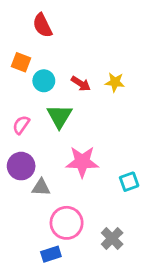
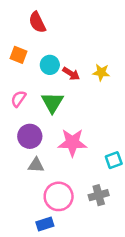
cyan circle: (44, 81) -> (50, 65), moved
pink semicircle: (21, 125) -> (18, 99), moved
purple circle: (21, 166) -> (30, 136), moved
gray cross: (112, 238) -> (99, 195), moved, turned 30

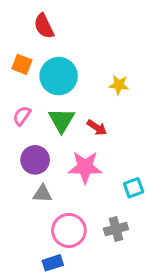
cyan circle: (50, 65) -> (59, 76), size x1.6
red arrow: (71, 74) -> (97, 128), moved

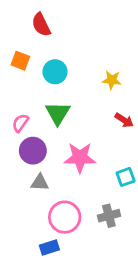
cyan circle: (59, 76) -> (55, 72), size x0.7
pink semicircle: (22, 116) -> (20, 123), moved
red arrow: (97, 128) -> (124, 120), moved

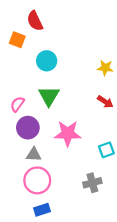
orange square: (20, 61) -> (17, 40), moved
yellow star: (112, 80) -> (105, 68), moved
pink circle: (65, 217) -> (37, 180), moved

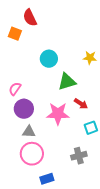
cyan circle: (47, 61) -> (49, 59), moved
green triangle: (49, 96) -> (67, 82), moved, turned 42
red arrow: (105, 102) -> (81, 104), moved
blue rectangle: (42, 210) -> (47, 179), moved

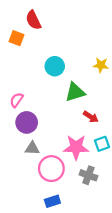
pink star: (58, 114) -> (76, 147), moved
pink circle: (32, 154) -> (51, 169), moved
gray cross: (79, 156) -> (88, 175), turned 35

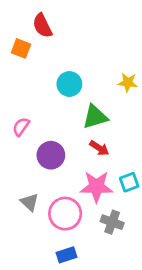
red arrow: (91, 117) -> (99, 148), moved
purple circle: (27, 122) -> (51, 155), moved
gray triangle: (32, 148) -> (30, 202), moved, turned 40

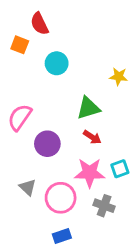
cyan circle: (69, 84) -> (57, 63), moved
pink semicircle: (21, 127) -> (20, 117), size x1.5

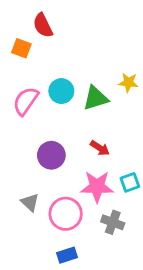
cyan circle: (57, 63) -> (61, 91), moved
green triangle: (88, 108) -> (96, 98), moved
pink semicircle: (20, 117) -> (26, 101), moved

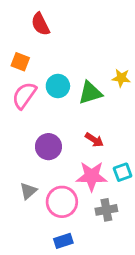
orange square: (21, 48) -> (20, 62), moved
gray triangle: (30, 202) -> (28, 191), turned 36
gray cross: (113, 222) -> (106, 210), turned -30

